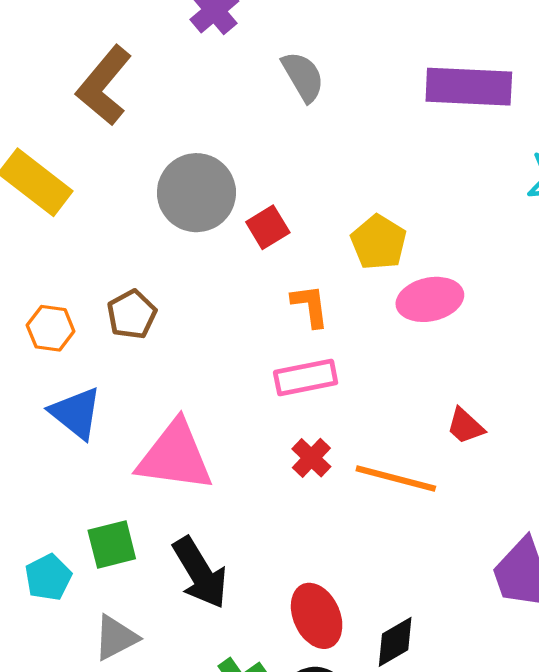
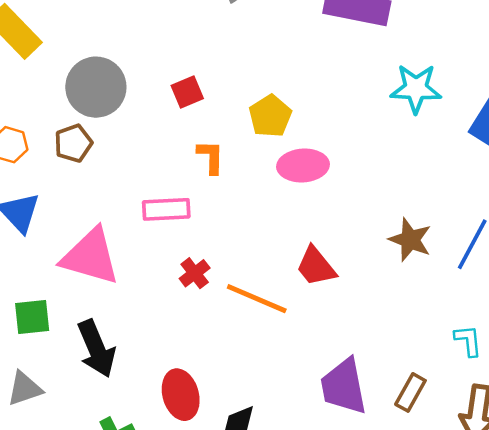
gray circle: (196, 193) -> (96, 87), moved
pink rectangle: (306, 378) -> (166, 209), moved
red trapezoid: (465, 426) -> (316, 266), size x1.4

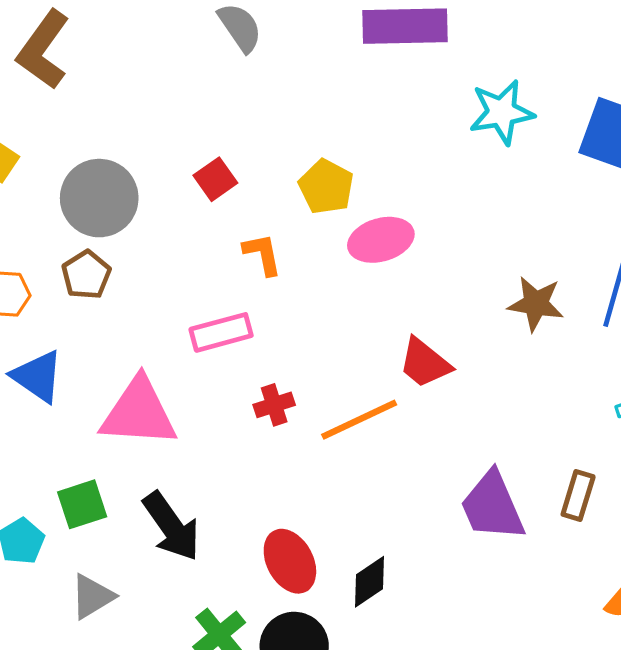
red cross: (195, 273) -> (274, 405), turned 32
orange line: (257, 299) -> (359, 420), turned -36

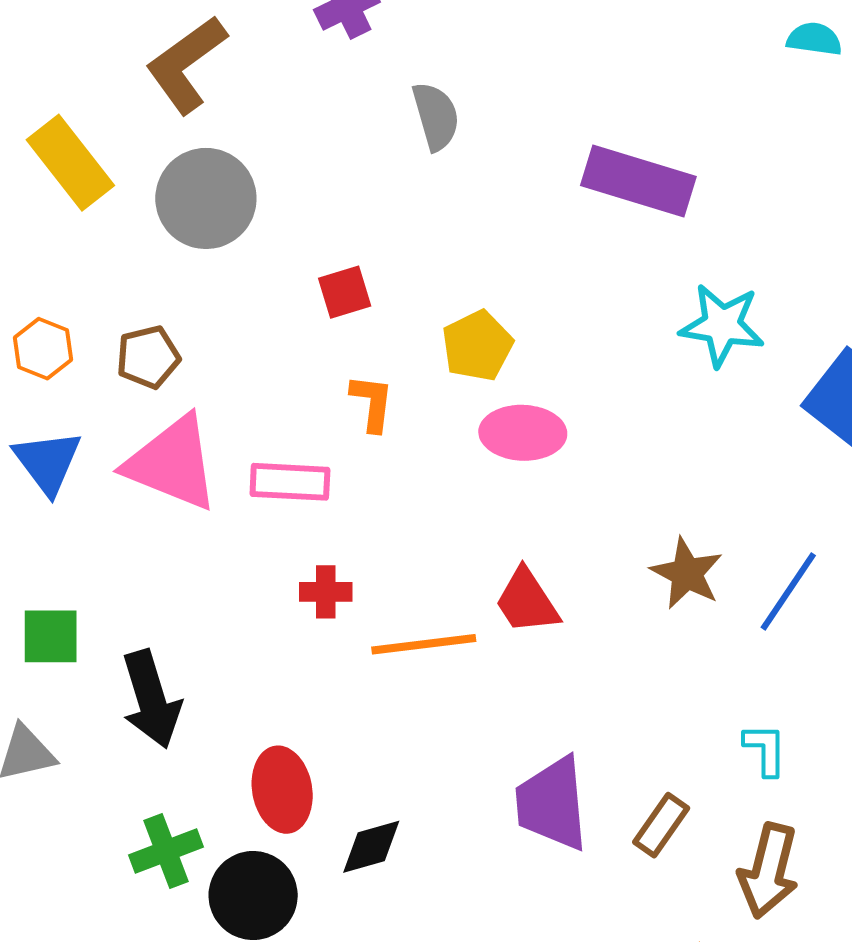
gray circle: (99, 198) -> (206, 198), moved
pink triangle: (139, 412) -> (172, 463), moved

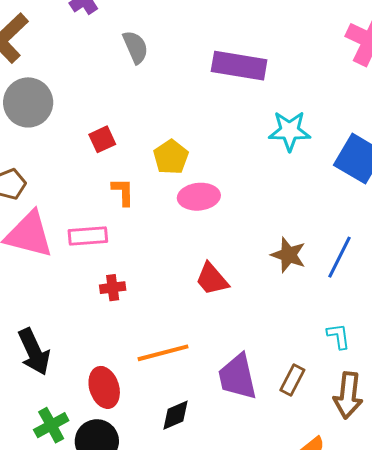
orange line: (424, 644) -> (163, 353), moved
black diamond: (371, 847) -> (176, 415), moved

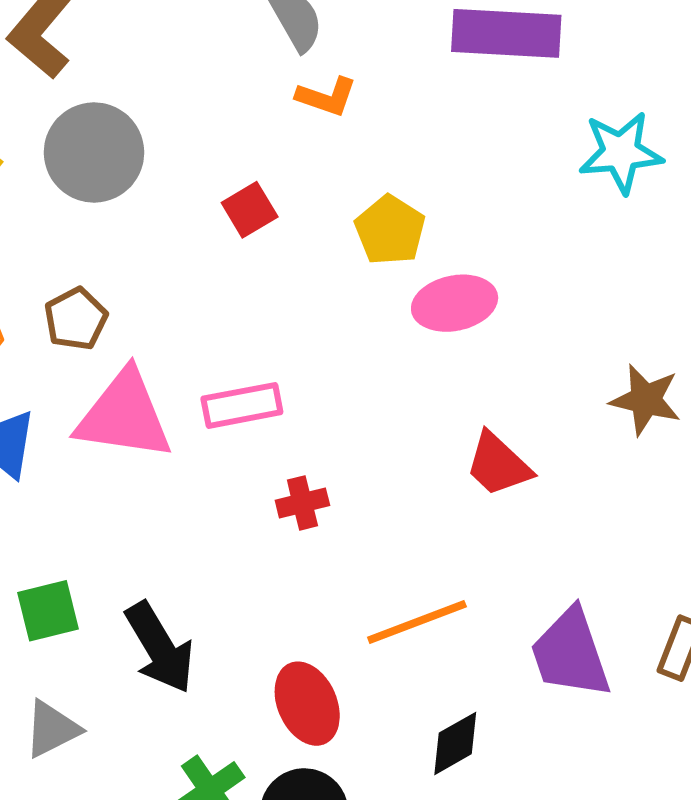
orange L-shape: (123, 192) -> (327, 97), moved, turned 116

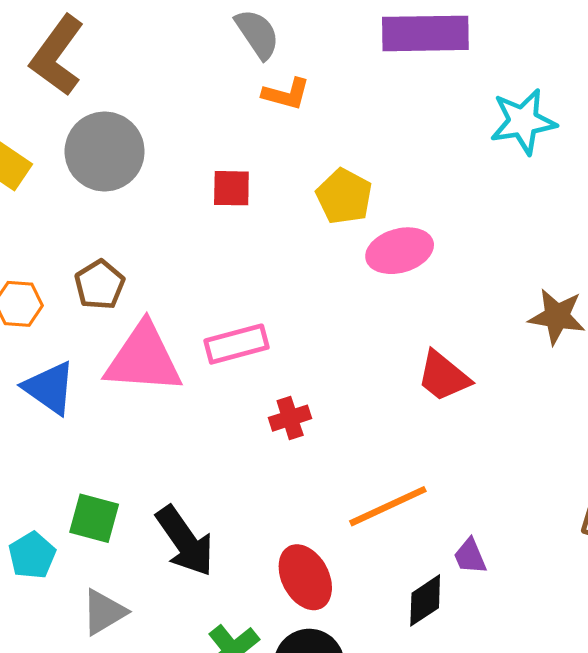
red square: (250, 210) -> (231, 188), turned 36
green square: (48, 611) -> (94, 518), turned 33
purple trapezoid: (570, 653) -> (470, 556), moved, size x0.5

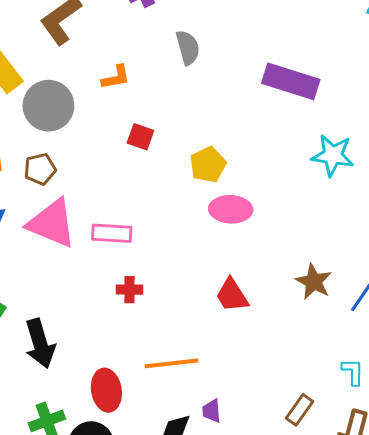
orange L-shape: (286, 94) -> (116, 77), moved, turned -44
gray circle: (105, 151) -> (48, 106), moved

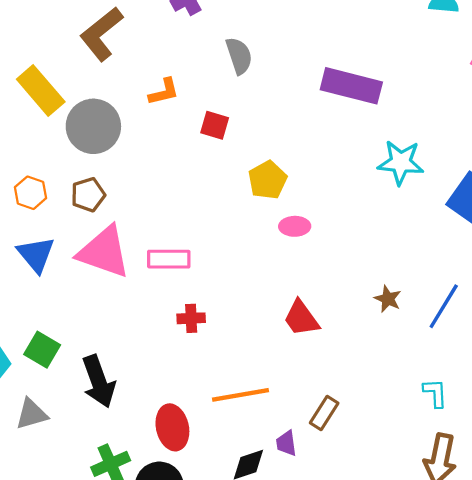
red square: (140, 137) -> (215, 125), moved
pink ellipse: (231, 209) -> (295, 226), size x0.7
brown star: (314, 282) -> (388, 299), size x0.7
brown rectangle: (300, 410) -> (324, 413), moved

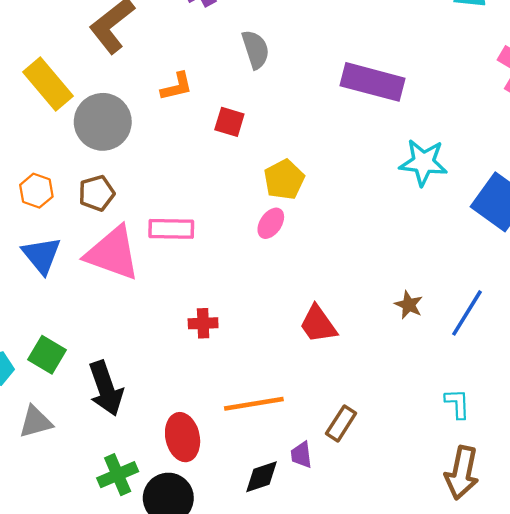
pink ellipse: (295, 226) -> (271, 223), moved, turned -56
pink rectangle: (169, 259) -> (171, 229), moved

